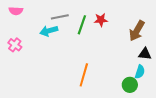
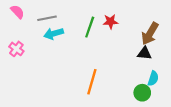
pink semicircle: (16, 11) -> (17, 12), turned -136
gray line: (60, 17) -> (47, 18), moved
black triangle: (145, 54) -> (144, 53), moved

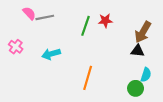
pink semicircle: (17, 12) -> (29, 13), moved
cyan arrow: (54, 34) -> (51, 54), moved

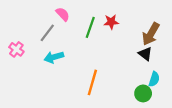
pink semicircle: (29, 13) -> (63, 14), moved
gray line: (45, 17) -> (47, 33), moved, turned -42
black triangle: (138, 51) -> (145, 54), turned 32

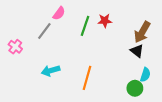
pink semicircle: (63, 14) -> (59, 13), turned 80
cyan arrow: (54, 57) -> (51, 71), moved

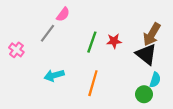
red star: (105, 21) -> (114, 41), moved
green line: (85, 26) -> (92, 42), moved
black triangle: (137, 51) -> (146, 54), size x1.5

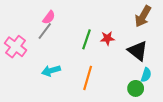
pink semicircle: (63, 14) -> (49, 17), moved
brown arrow: (152, 34) -> (143, 16), moved
pink cross: (16, 50) -> (16, 47), size x1.5

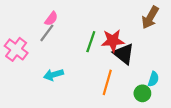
red star: (107, 38) -> (113, 41), size x1.5
black triangle: (138, 51) -> (124, 54), moved
orange line: (88, 78) -> (107, 82), moved

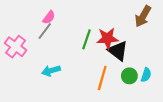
green circle: (142, 93) -> (129, 76), moved

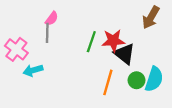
gray line: (45, 31) -> (47, 33), turned -36
cyan arrow: (51, 71) -> (33, 70), moved
cyan semicircle: (146, 75) -> (154, 79), size x1.6

